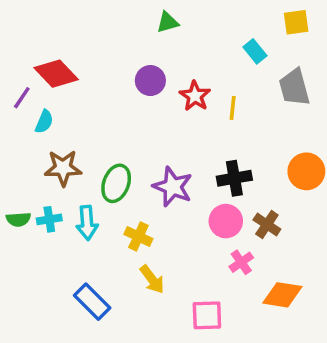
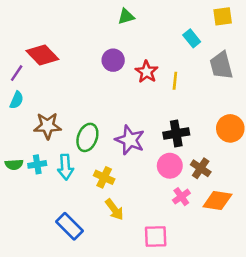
cyan semicircle: (44, 122) -> (17, 100), moved
orange diamond: (282, 295) -> (217, 200), moved

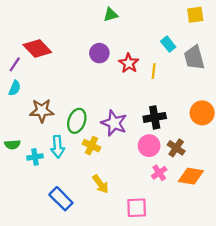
cyan rectangle: (192, 38) -> (168, 44), moved
cyan cross: (37, 164) -> (35, 157), moved
yellow cross: (104, 177) -> (91, 146), moved

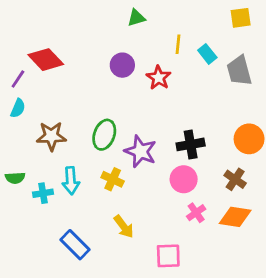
yellow line: (154, 71) -> (178, 44), moved
green ellipse: (77, 121) -> (104, 135), moved
brown cross: (176, 148) -> (235, 179), moved

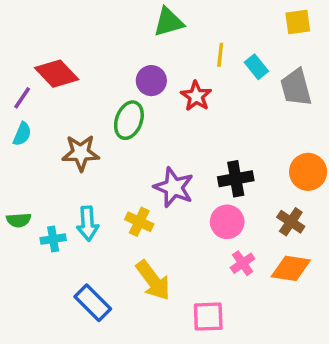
green triangle: (136, 18) -> (169, 22), size x1.4
green ellipse: (104, 135) -> (129, 120), moved
brown star: (51, 136) -> (81, 153), moved
yellow arrow: (124, 227) -> (153, 280), size x1.4

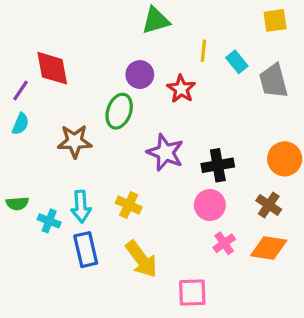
red diamond: (57, 74) -> (52, 68), turned 33
purple star: (174, 187) -> (165, 153), moved
cyan cross: (53, 239) -> (49, 221), turned 30
blue rectangle: (93, 303) -> (86, 250), moved, turned 32

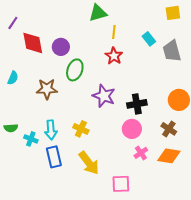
yellow line: (203, 51) -> (114, 32), moved
purple circle: (140, 75) -> (61, 47), moved
purple line: (20, 90) -> (13, 23), moved

